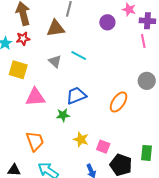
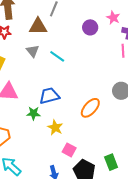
gray triangle: (55, 61) -> (33, 51), moved
yellow star: (81, 139) -> (55, 128), moved
green rectangle: (146, 153) -> (111, 162), turned -35

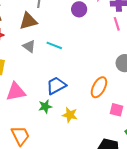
pink square: (69, 150) -> (117, 110), moved

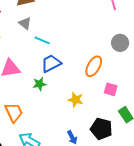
cyan line: (54, 45) -> (42, 40), moved
yellow star: (70, 115) -> (76, 100), moved

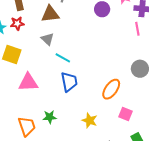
blue trapezoid: (51, 63) -> (69, 82), turned 100
green star: (39, 84) -> (50, 117), moved

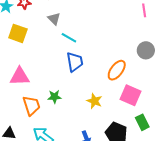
pink triangle: (28, 82) -> (20, 76), moved
pink square: (126, 114) -> (130, 95), size x1.5

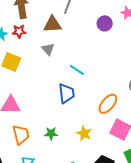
cyan line: (69, 38) -> (77, 70), moved
green star: (54, 97) -> (51, 133), moved

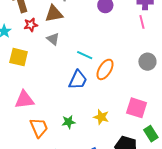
red star: (19, 31) -> (31, 25), moved
blue trapezoid: (66, 93) -> (78, 80), turned 40
orange ellipse: (108, 104) -> (105, 69), moved

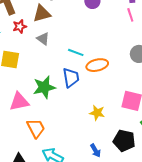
orange ellipse: (105, 69) -> (97, 65), turned 50
blue trapezoid: (78, 80) -> (71, 78), turned -30
green star: (69, 122) -> (44, 87), moved, size x1.6

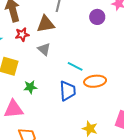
green star: (44, 87) -> (30, 87), moved, size x0.6

